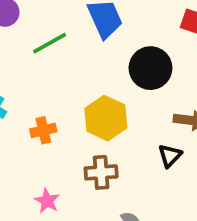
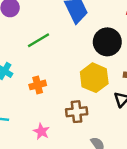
green line: (50, 43) -> (39, 40), moved
yellow hexagon: (106, 118) -> (94, 78), moved

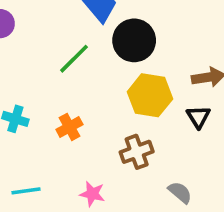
green line: (39, 40) -> (74, 59), moved
black circle: (107, 42) -> (134, 40), moved

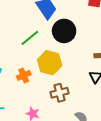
yellow hexagon: (150, 95) -> (50, 63), moved

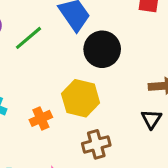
green line: (30, 38) -> (29, 38), moved

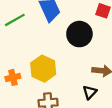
black circle: (102, 49) -> (79, 34), moved

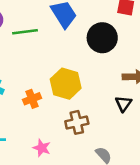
green line: (15, 20) -> (25, 32), turned 30

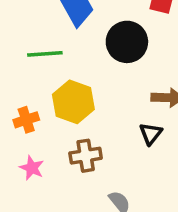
green line: (25, 32) -> (45, 54), moved
pink star: (42, 148) -> (32, 168), moved

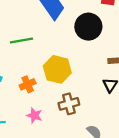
green line: (45, 54) -> (21, 40), moved

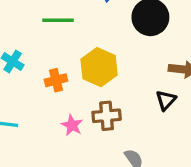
pink star: (34, 115) -> (72, 125), moved

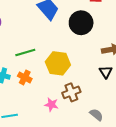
green line: (58, 20) -> (25, 53), moved
orange cross: (56, 80) -> (25, 77), moved, turned -32

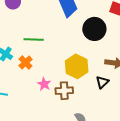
yellow hexagon: (58, 63) -> (77, 66), moved
pink star: (51, 105) -> (44, 84), moved

